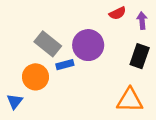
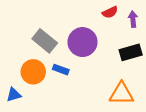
black rectangle: (140, 56) -> (131, 52), turned 55
blue rectangle: (65, 65) -> (61, 70), moved, turned 35
blue triangle: (15, 101) -> (14, 95), turned 35

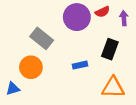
purple circle: (83, 42) -> (77, 17), moved
black rectangle: (131, 52) -> (110, 49), moved, turned -54
blue rectangle: (61, 70) -> (80, 65), moved, turned -32

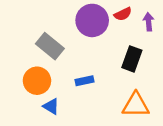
blue rectangle: (80, 65) -> (84, 81), moved
blue triangle: (13, 89) -> (51, 106), moved, turned 48

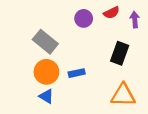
purple circle: (92, 20) -> (84, 18), size x0.6
orange circle: (37, 81) -> (46, 72), moved

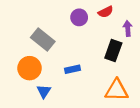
purple arrow: (135, 20) -> (128, 28), moved
orange circle: (46, 72) -> (30, 68), moved
blue triangle: (46, 96) -> (44, 91), turned 32

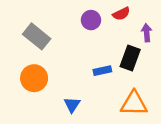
gray rectangle: (43, 39) -> (37, 36), moved
blue rectangle: (73, 69) -> (102, 71), moved
blue triangle: (44, 91) -> (72, 105), moved

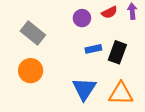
purple arrow: (147, 33) -> (132, 11), moved
blue rectangle: (102, 71) -> (93, 49), moved
blue triangle: (72, 105) -> (84, 89), moved, size x1.6

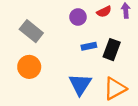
orange triangle: (121, 93) -> (115, 89), turned -30

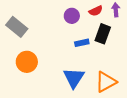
gray rectangle: (31, 31) -> (17, 27), moved
black rectangle: (112, 50) -> (103, 34), moved

